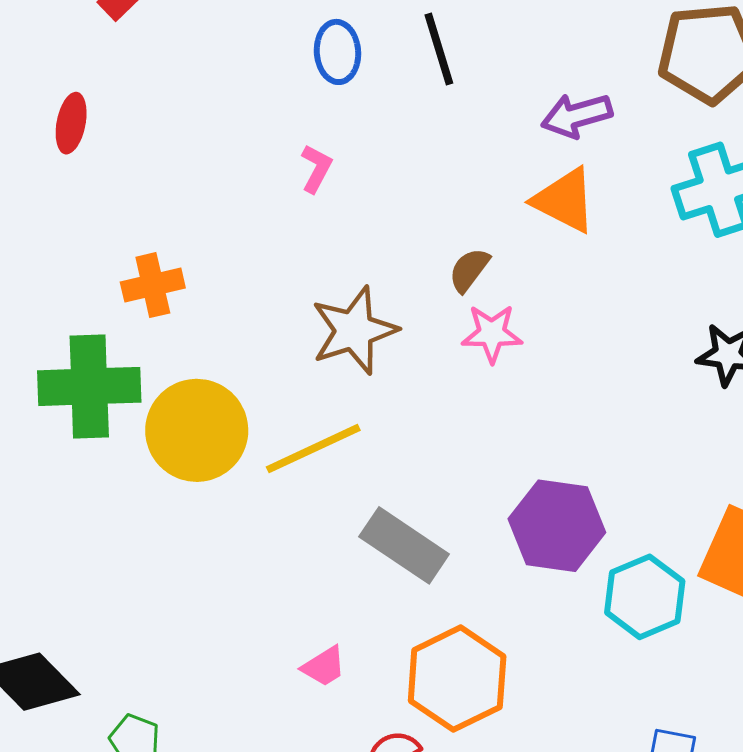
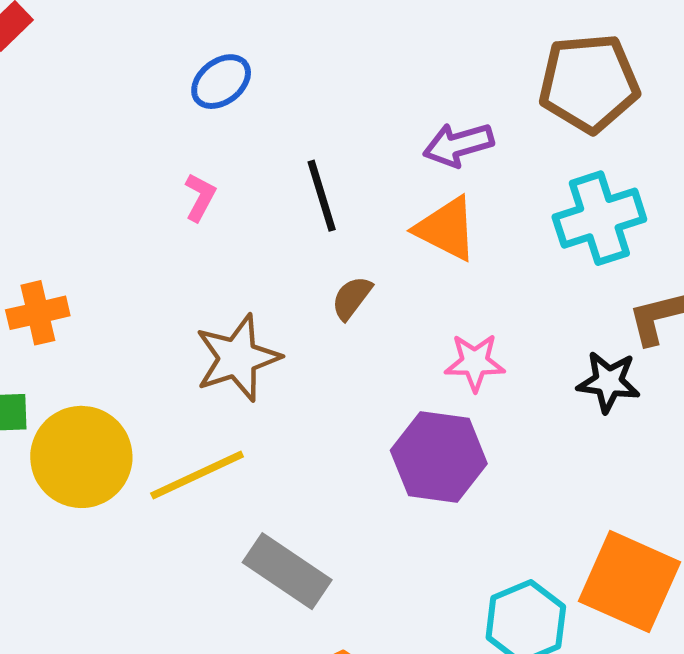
black line: (439, 49) -> (322, 196), moved
blue ellipse: (337, 52) -> (221, 82), turned 56
pink star: (492, 333) -> (475, 362), moved
purple hexagon: (557, 526) -> (439, 457), moved

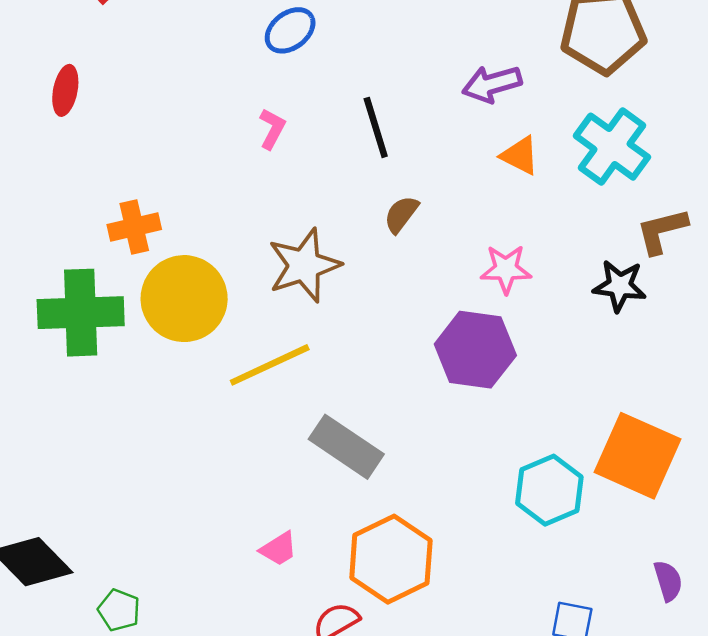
cyan cross: (599, 218) -> (612, 147), turned -36
orange triangle: (446, 229) -> (520, 156), moved, size x0.7
yellow circle: (81, 457) -> (184, 299), moved

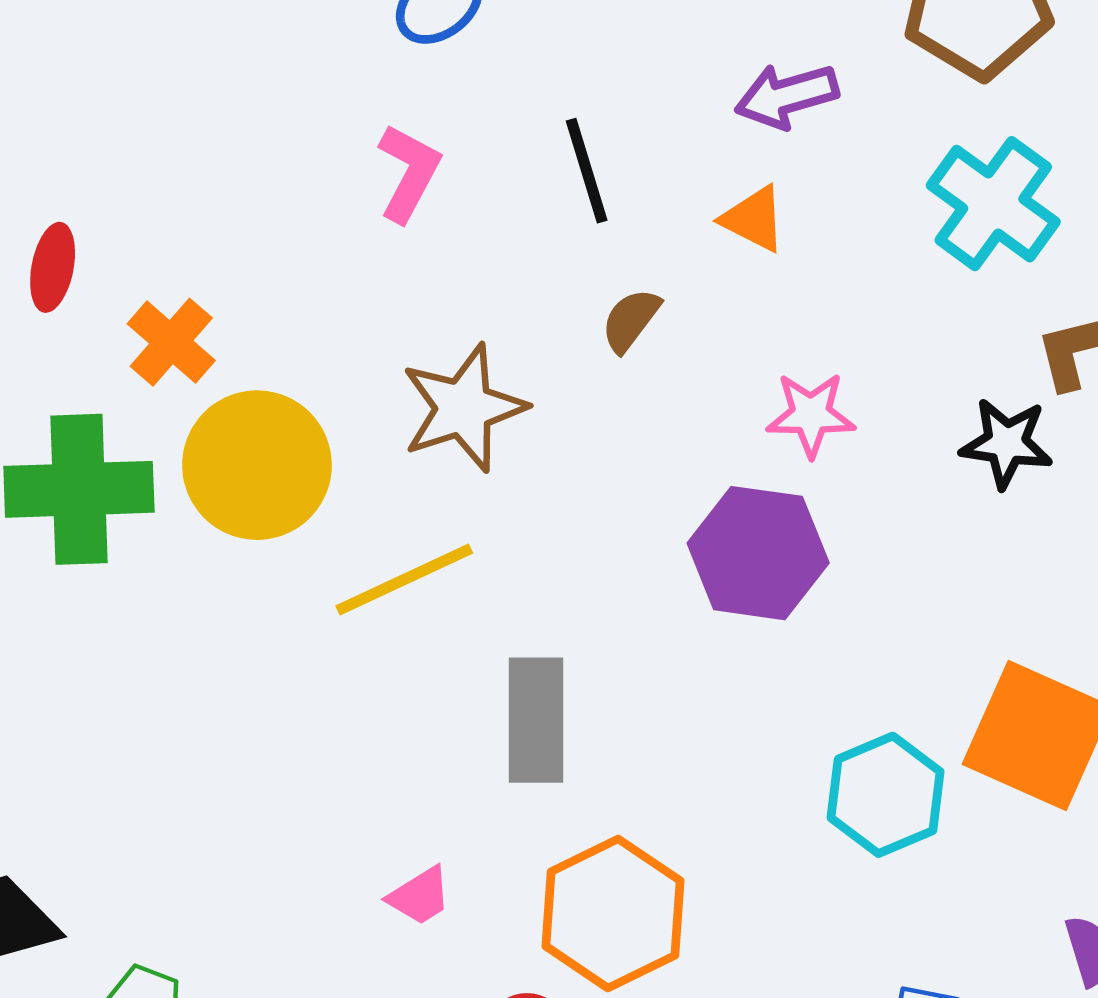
red ellipse: (65, 90) -> (53, 267), moved
pink L-shape: (272, 129) -> (409, 173), size x1.4
orange triangle: (520, 156) -> (754, 219), moved
orange cross: (134, 227) -> (171, 342), turned -36
gray rectangle: (346, 447) -> (536, 720), turned 56

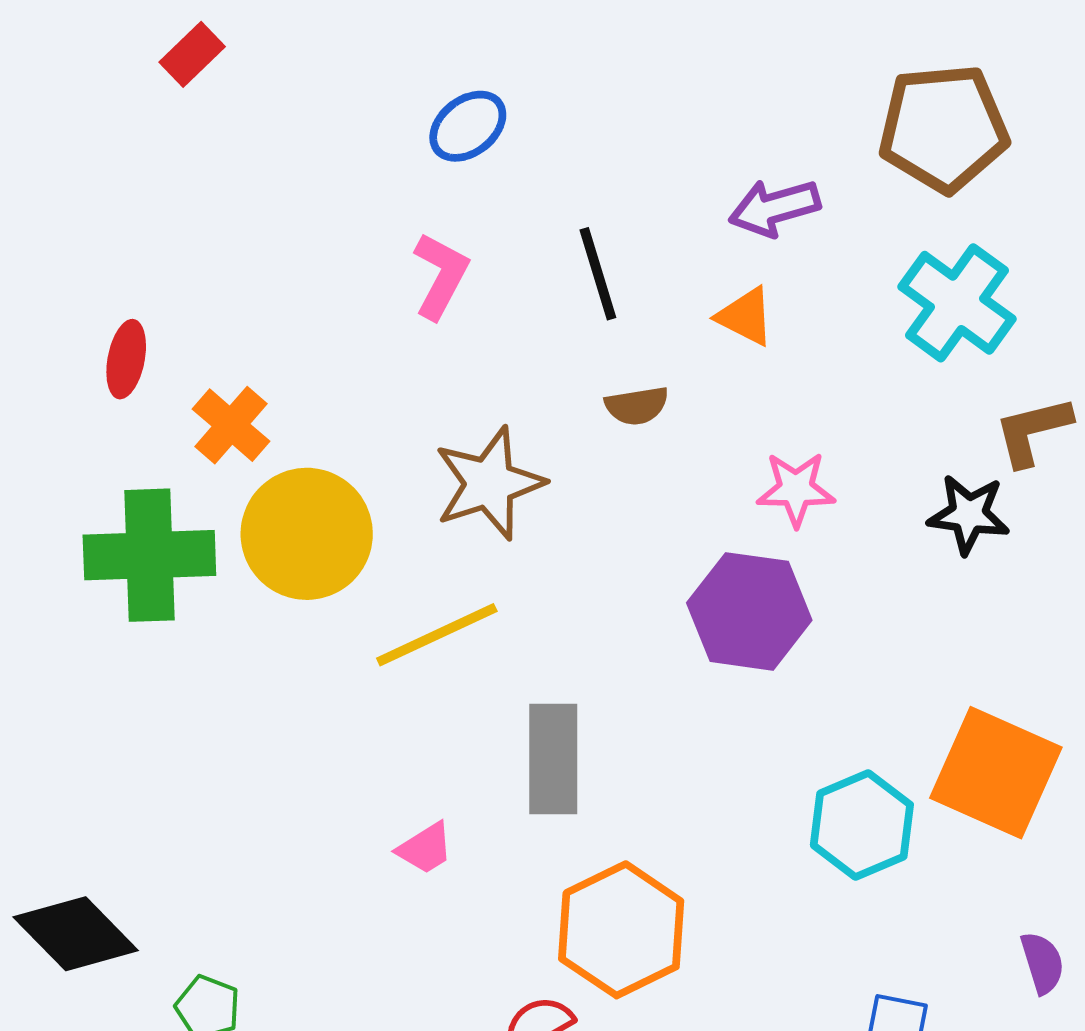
brown semicircle: (631, 320) -> (637, 406), turned -136
pink trapezoid: (420, 896) -> (425, 848), moved

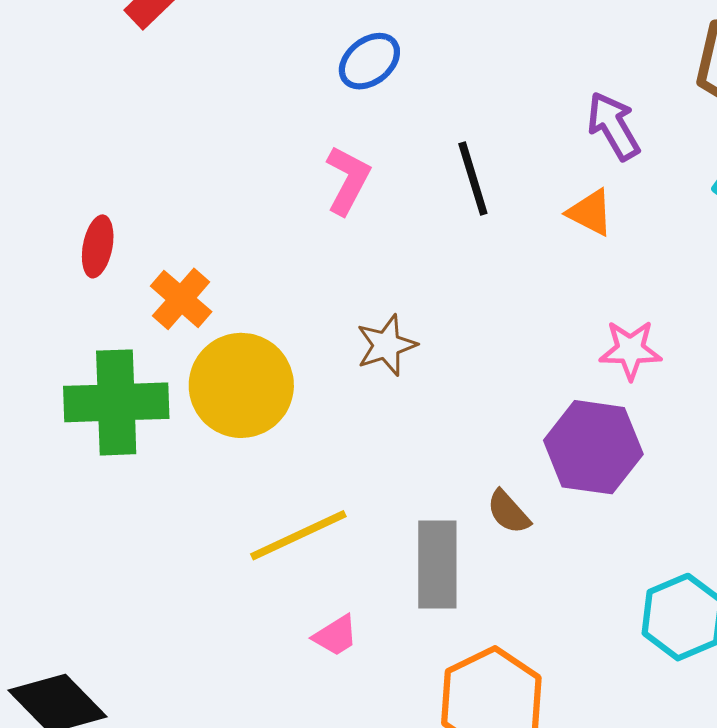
purple arrow: (775, 208) -> (613, 126), turned 76
brown semicircle: (637, 406) -> (508, 512), moved, turned 57
brown star: (489, 483) -> (386, 345), size x0.7
yellow line: (437, 635) -> (298, 535), moved

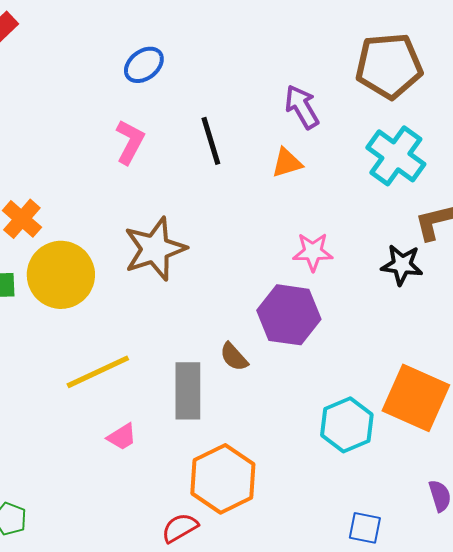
orange triangle: (590, 212) -> (287, 163), turned -44
brown star: (386, 345) -> (155, 249), size x1.6

